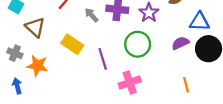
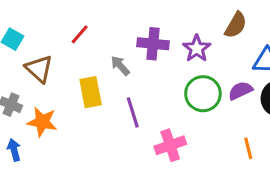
gray arrow: (91, 15) -> (120, 66), moved
yellow rectangle: (72, 44) -> (91, 92), turned 45
green circle: (138, 44) -> (203, 94), moved

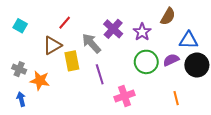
purple cross: (153, 44) -> (113, 29), turned 36
gray arrow: (120, 66) -> (91, 43), size x1.5
brown triangle: (39, 69) -> (52, 45), moved, turned 48

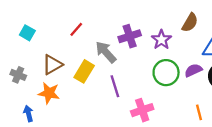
purple cross: (113, 29) -> (130, 36), turned 30
brown triangle: (52, 45) -> (52, 65), moved
yellow rectangle: (72, 61) -> (84, 71), turned 42
gray cross: (19, 69) -> (18, 75), moved

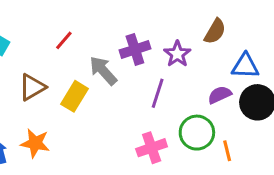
green circle: (166, 73) -> (197, 133), moved
purple line: (115, 86) -> (158, 93), moved, turned 35
orange star: (49, 93) -> (35, 143), moved

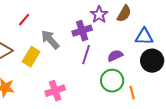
purple cross: (135, 49) -> (82, 31), moved
purple star: (177, 54) -> (99, 15), moved
purple semicircle: (220, 95) -> (115, 56), moved
pink cross: (152, 148) -> (55, 91), moved

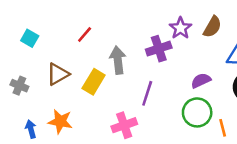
gray arrow: (50, 40) -> (118, 60), turned 35
purple line: (86, 55) -> (147, 93), moved

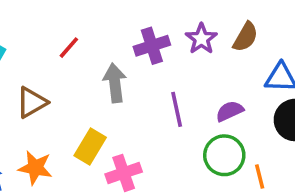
purple cross: (159, 49) -> (152, 46), moved
yellow rectangle: (94, 82) -> (90, 146), moved
purple line: (147, 93) -> (177, 109), moved, turned -30

